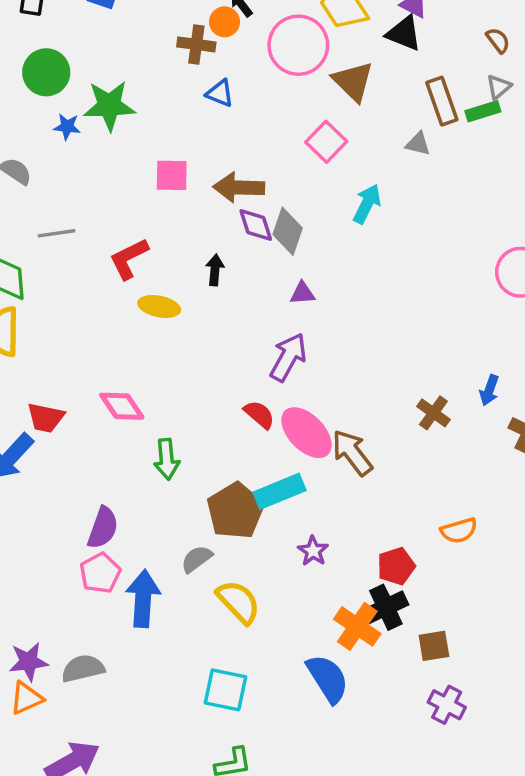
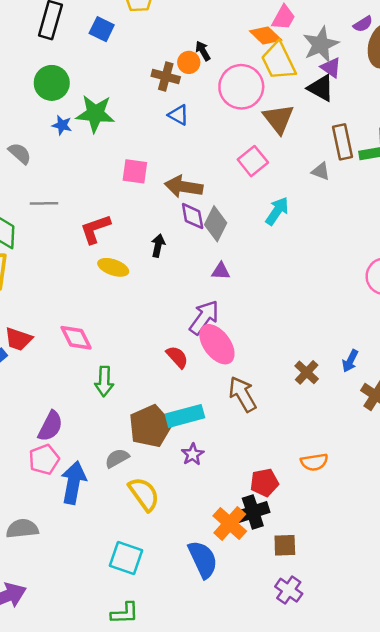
pink ellipse: (307, 433) -> (217, 344), moved
purple star: (313, 551) -> (193, 454), moved

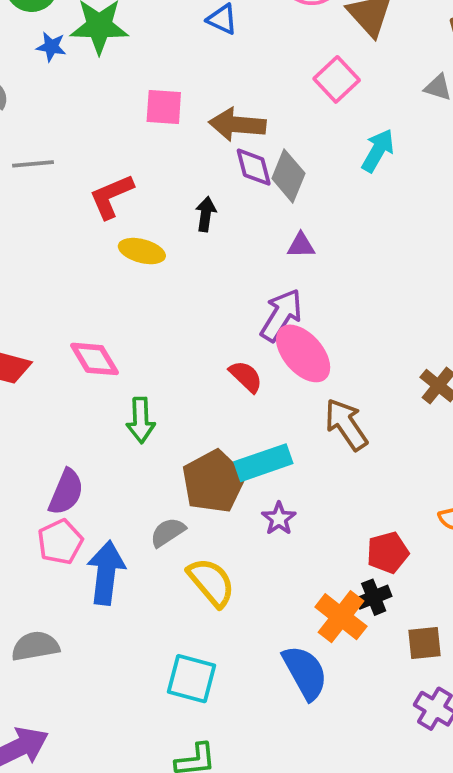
black cross: (253, 512) -> (374, 597), size x0.7

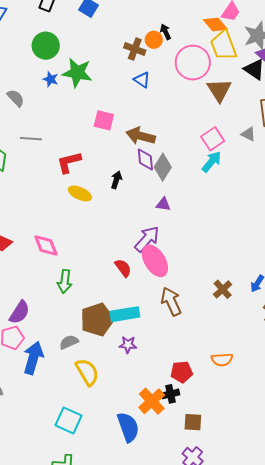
pink square: (337, 79) -> (213, 139), moved
purple star: (279, 519) -> (128, 345), turned 30

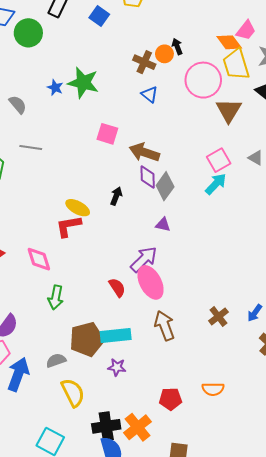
green circle: (46, 46) -> (28, 33), moved
red L-shape: (69, 162) -> (68, 226), moved
black cross: (170, 394) -> (106, 426), moved, size x1.5

